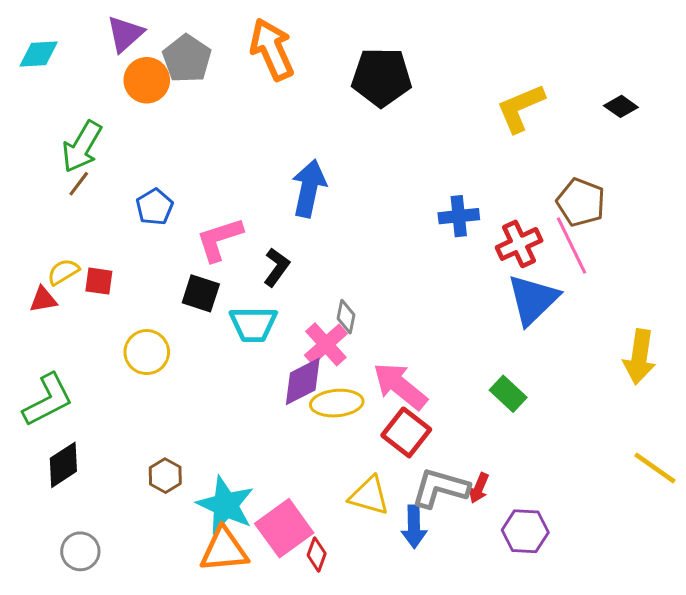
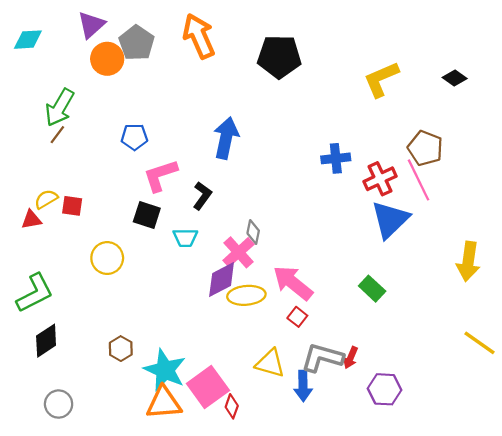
blue pentagon: (154, 207) -> (134, 137), moved, turned 30
cyan trapezoid: (253, 324) -> (185, 238), size x0.7
red square: (406, 432) -> (297, 317), size x0.6

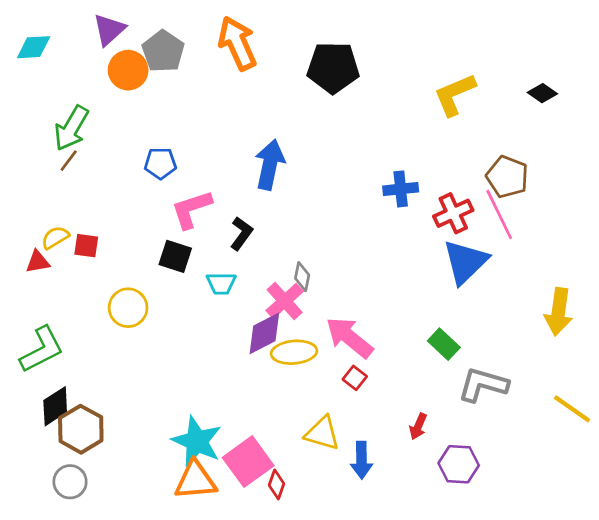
brown hexagon: (121, 349) -> (81, 429), moved, size x1.6
gray L-shape: (322, 358) -> (483, 385), moved

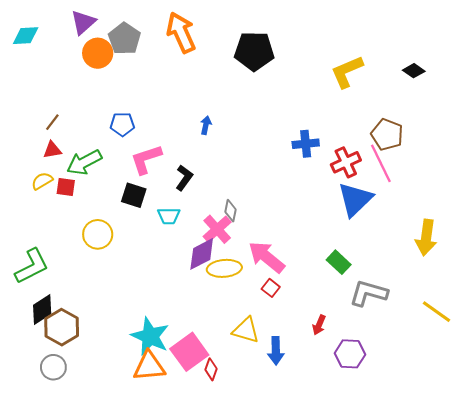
green arrow: (71, 128) -> (84, 162), moved, turned 32
blue arrow: (270, 165) -> (206, 125), size x0.5
red triangle: (38, 262) -> (52, 150), moved

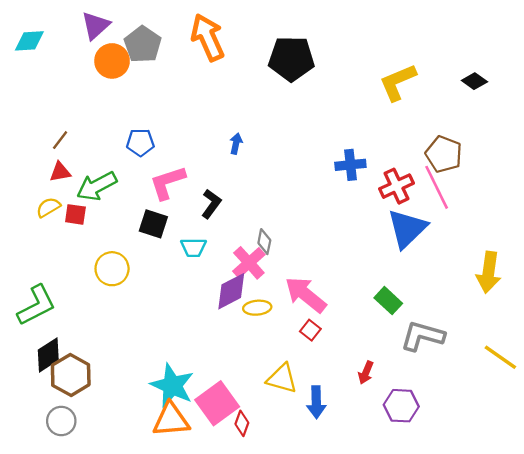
yellow ellipse: (224, 268) -> (257, 308), size x0.7

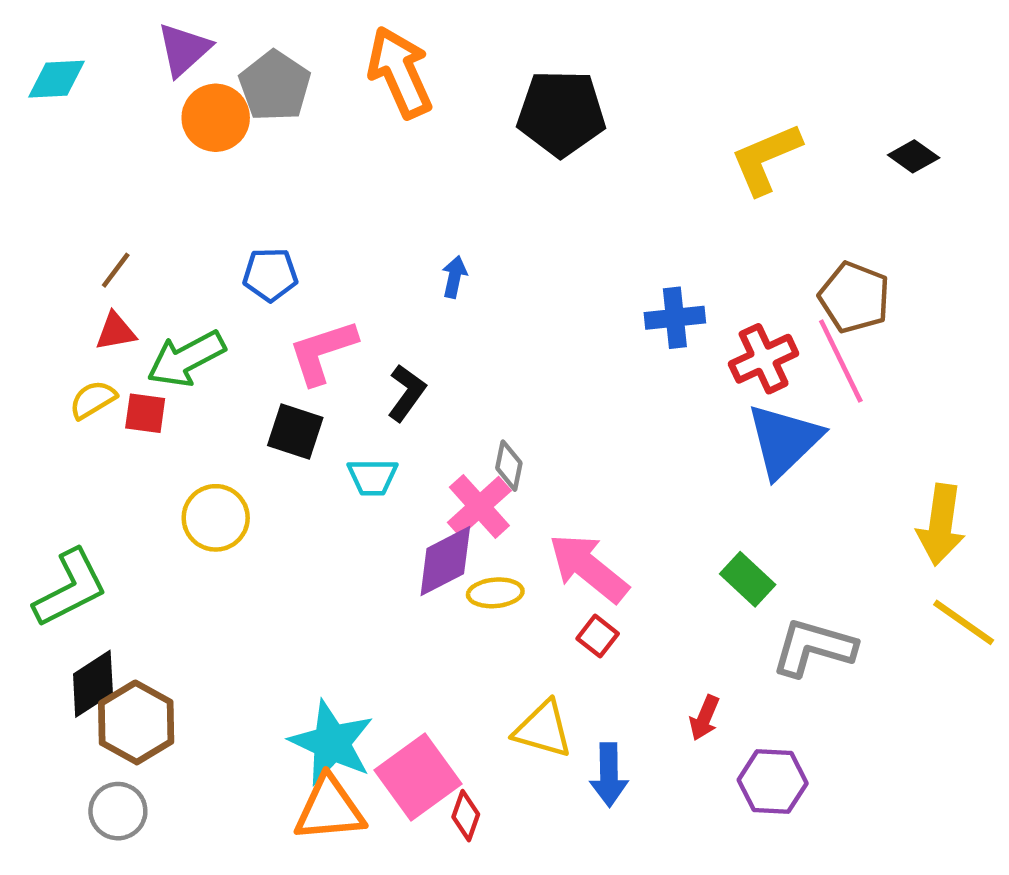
yellow line: (500, 357) -> (964, 622), moved

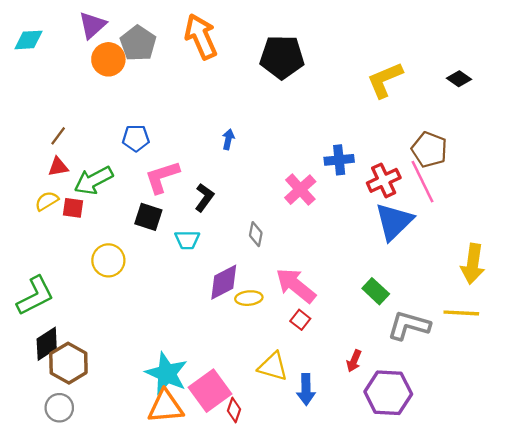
pink cross: (479, 506) -> (300, 190), moved
yellow line: (964, 622) -> (461, 313), moved, turned -32
purple hexagon: (773, 782) -> (388, 393), size x1.4

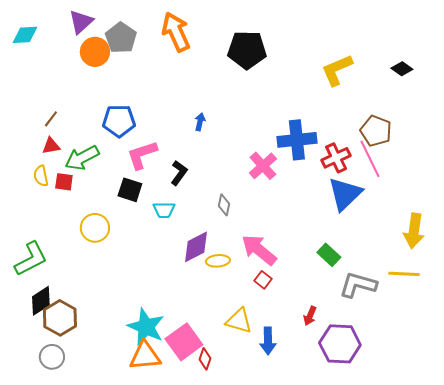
blue pentagon: (136, 138) -> (119, 121), size x1.4
blue cross: (339, 160) -> (297, 140), size x1.5
yellow semicircle: (47, 201) -> (41, 176), turned -70

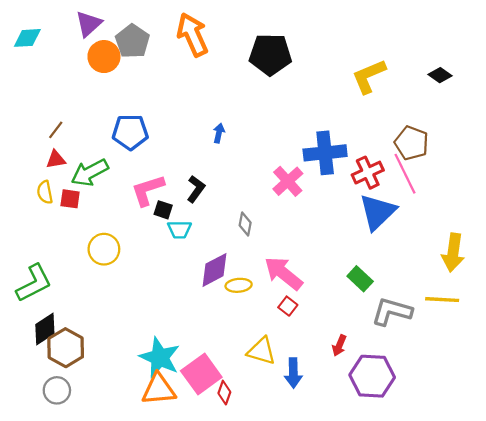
pink L-shape: (142, 155) -> (148, 190), moved
black square: (130, 190) -> (163, 210), moved, size x0.7

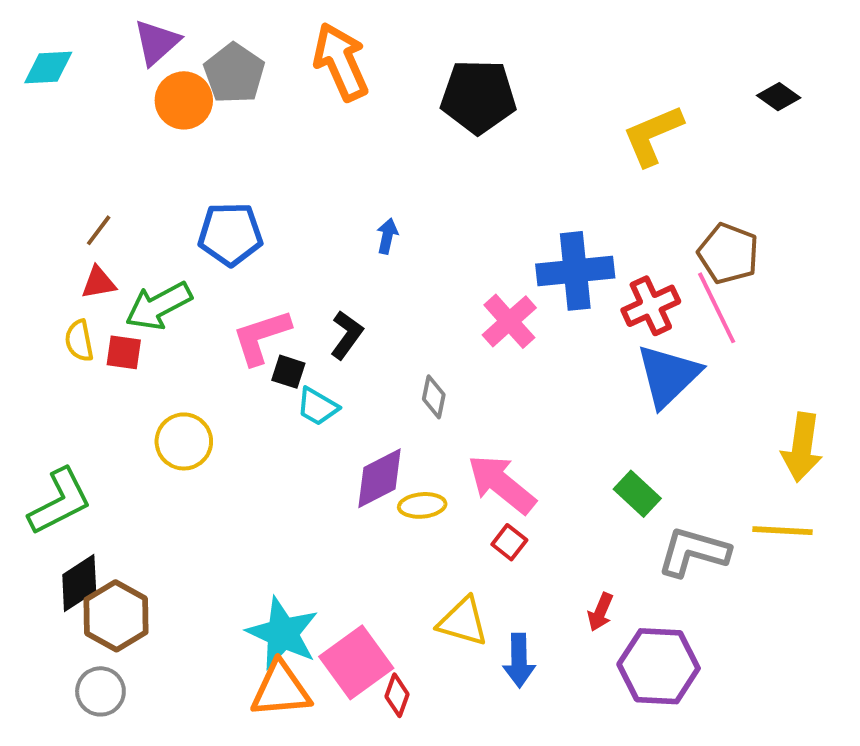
black diamond: (440, 75) -> (779, 97), moved
cyan trapezoid: (179, 229) -> (318, 407), turned 30

